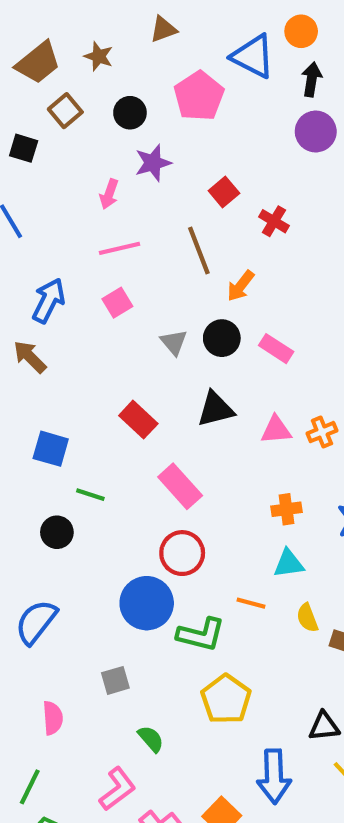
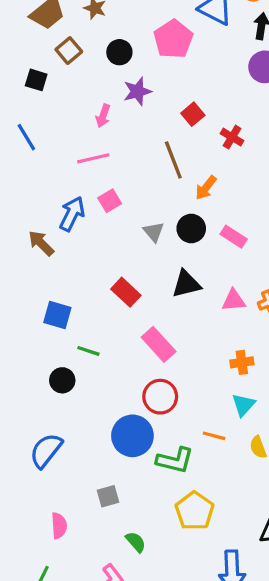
pink line: (120, 248) -> (93, 158), moved
blue arrow: (49, 301) -> (72, 214), moved
cyan triangle: (289, 564) -> (243, 405), turned -40

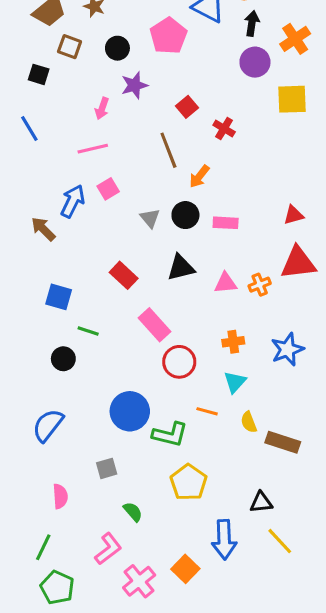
brown square: (69, 51) -> (70, 47), turned -30
pink rectangle: (234, 237) -> (226, 223), turned -30
red circle: (160, 397) -> (179, 362), moved

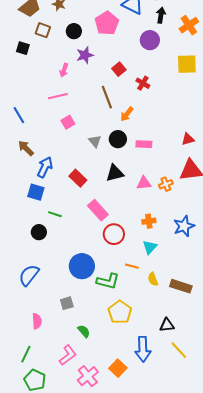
purple circle: (255, 62) -> (150, 40), moved
blue line: (29, 129) -> (19, 115), moved
blue arrow: (73, 201) -> (45, 167), moved
yellow semicircle: (249, 422) -> (153, 279), moved

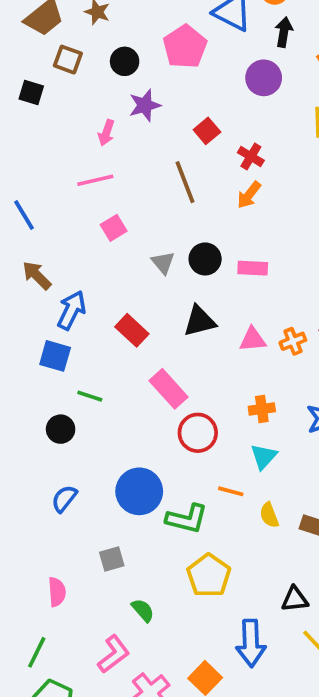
orange arrow: (127, 114) -> (249, 195), moved
blue semicircle: (29, 275) -> (64, 499), moved, size x0.7

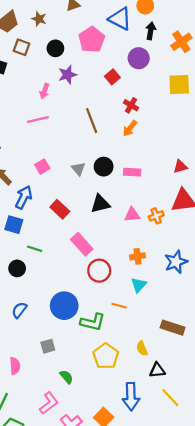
red square: (207, 131) -> (112, 77), moved
pink square: (114, 228) -> (42, 167), moved
yellow semicircle: (269, 515) -> (142, 348), moved

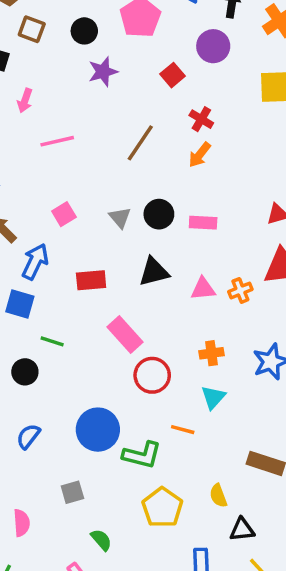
pink arrow: (44, 91) -> (25, 100), moved
brown line: (92, 121) -> (140, 143), turned 55
red rectangle: (60, 209) -> (91, 280), turned -48

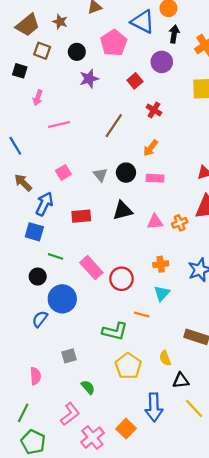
orange arrow: (200, 155) -> (151, 148), moved
pink rectangle: (125, 335) -> (91, 268), moved
blue circle: (98, 430) -> (62, 299), moved

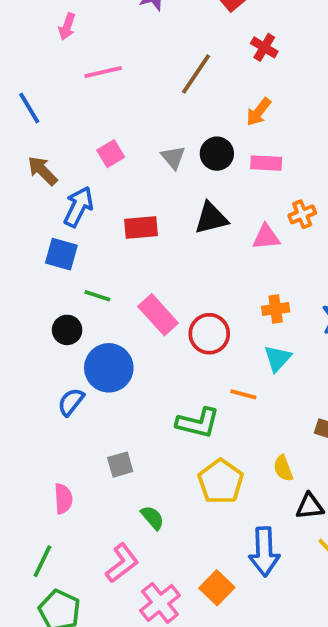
orange cross: (180, 223) -> (302, 214), moved

